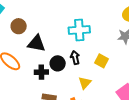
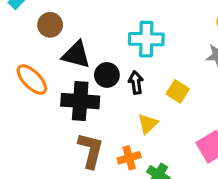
black circle: (58, 63) -> (107, 75), moved
black cross: (41, 72) -> (80, 101), size x1.6

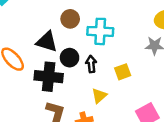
brown circle: (50, 25) -> (70, 19), moved
yellow square: (178, 91) -> (123, 72), turned 35

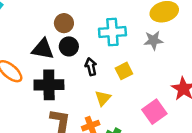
cyan cross: (100, 31) -> (112, 32), moved
black circle: (70, 58) -> (69, 46), moved

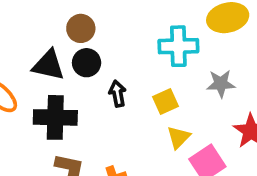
cyan cross: (112, 32) -> (178, 46), moved
gray star: (153, 40) -> (221, 84), moved
yellow triangle: (103, 98) -> (179, 137), moved

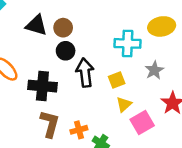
black triangle: (48, 65) -> (36, 25), moved
gray star: (221, 84) -> (154, 70), turned -30
black arrow: (118, 94) -> (85, 73), size x1.6

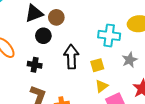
black triangle: (36, 25) -> (34, 13), turned -42
black circle: (66, 51) -> (43, 36), moved
black cross: (42, 86) -> (35, 65), size x0.6

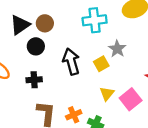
cyan cross: (109, 35) -> (95, 20), moved
gray star: (130, 60) -> (117, 49), moved
yellow triangle: (102, 86) -> (107, 94), moved

